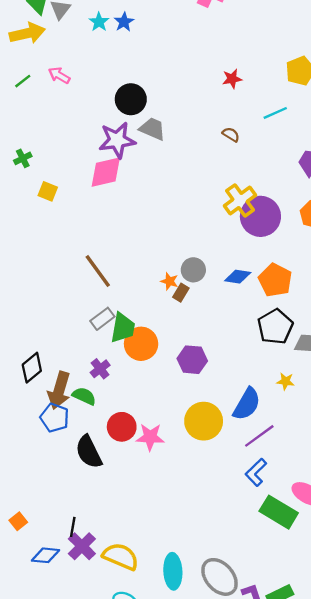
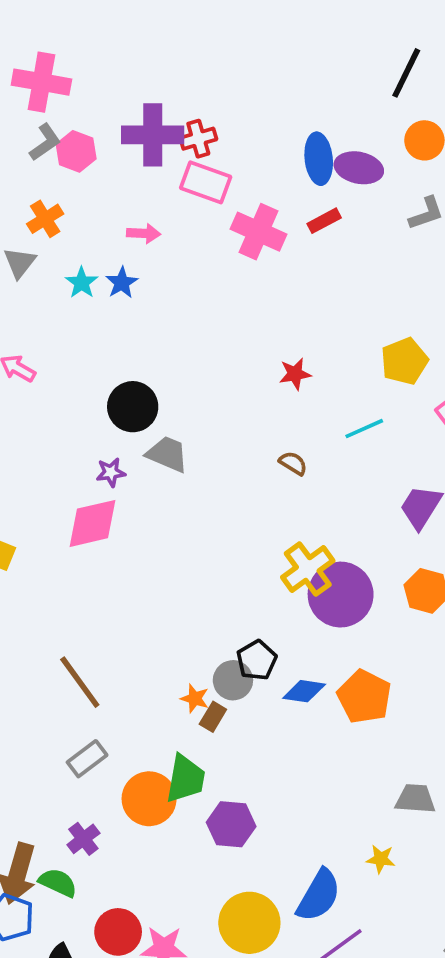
purple star: (117, 140) -> (111, 472), size x0.5
black pentagon: (275, 327) -> (257, 660), moved, size x0.7
green trapezoid: (123, 328) -> (186, 779), moved

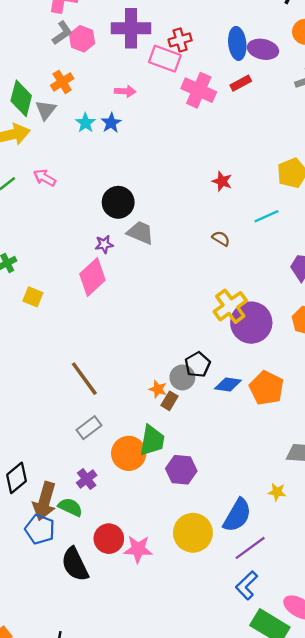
red cross: (198, 139) -> (180, 40), moved
red star: (295, 374) -> (222, 181), turned 30
pink diamond: (93, 523) -> (92, 277), turned -30

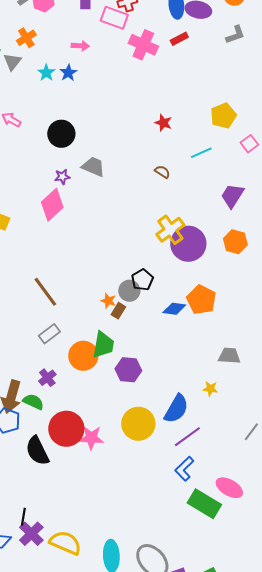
black circle: (118, 202) -> (61, 134), moved
blue diamond: (228, 384) -> (174, 309), moved
red circle: (109, 539) -> (66, 429), size x1.4

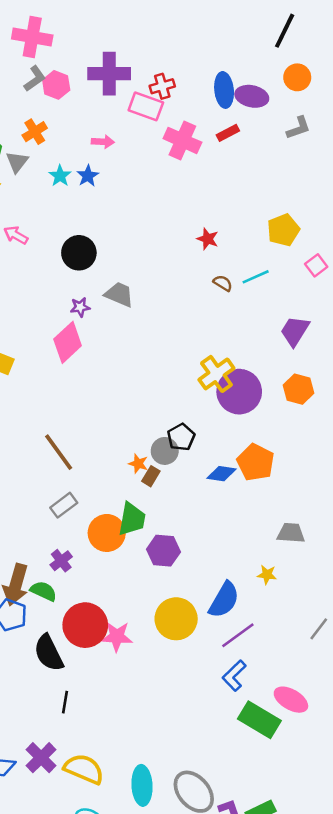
brown semicircle: (162, 172) -> (223, 283), moved
black line: (23, 517) -> (65, 702), moved

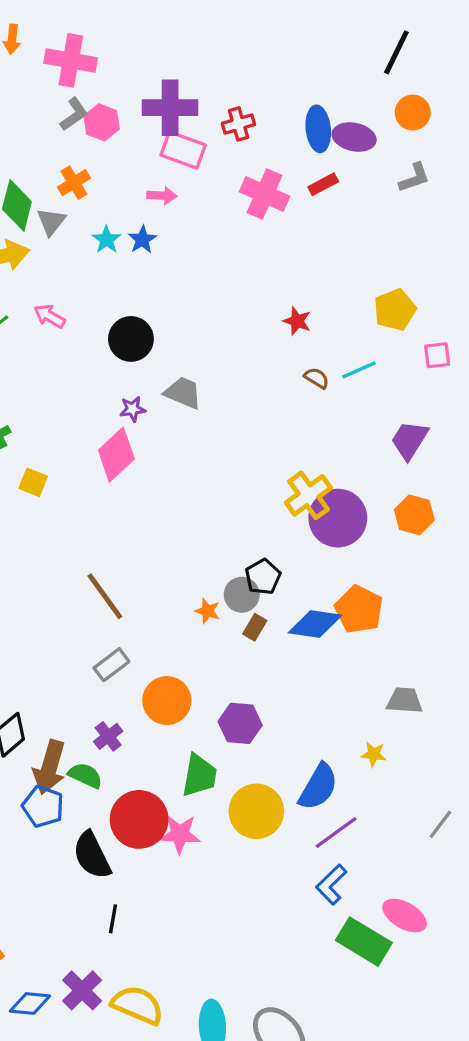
pink rectangle: (146, 106) -> (183, 150), moved
pink square: (316, 265) -> (437, 355), turned 30
blue diamond: (222, 474) -> (315, 624), size x1.4
brown rectangle: (151, 476) -> (255, 627), moved
green trapezoid: (132, 519) -> (199, 775), moved

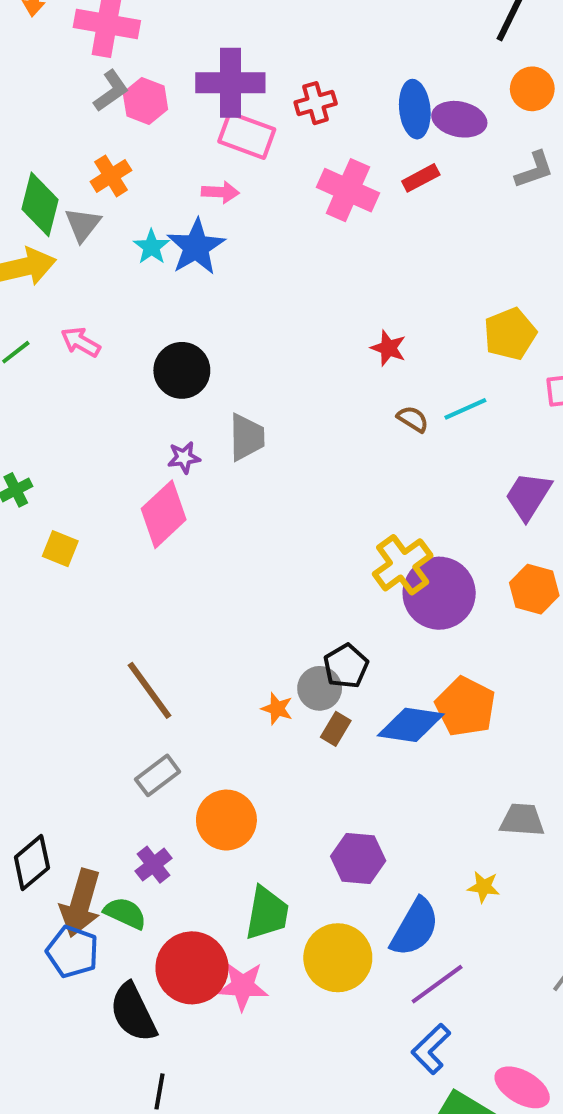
blue star: (142, 240) -> (196, 247), size x1.6
gray trapezoid: (183, 393) -> (247, 437), turned 66
purple hexagon: (240, 723) -> (358, 859), moved

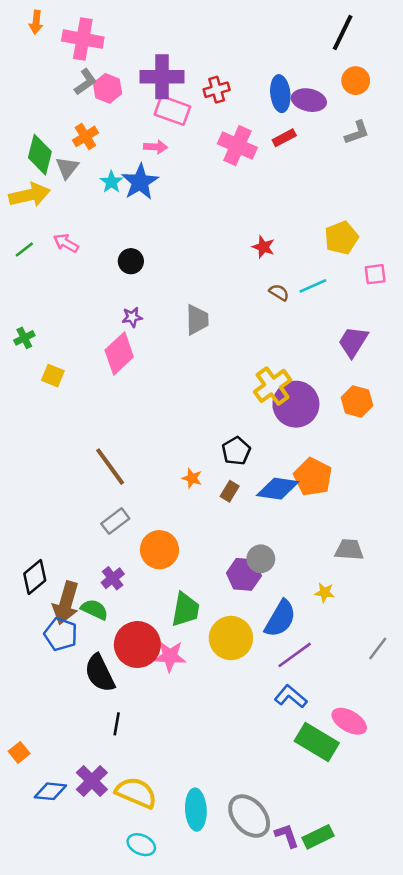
black circle: (182, 370) -> (131, 261), size x0.7
gray trapezoid: (247, 437) -> (197, 320), moved
gray circle: (320, 688) -> (261, 559), moved
blue L-shape: (431, 1049) -> (291, 697), turned 84

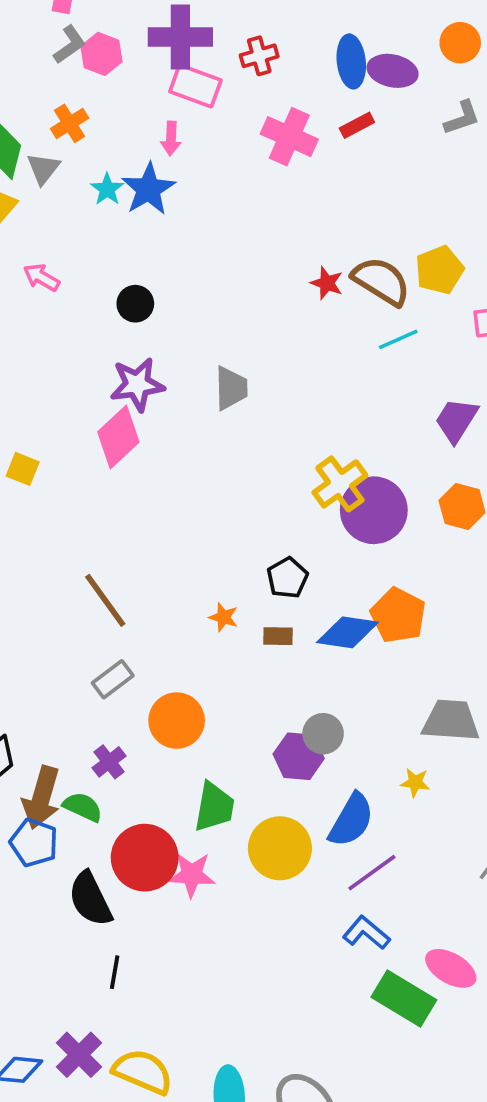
pink arrow: (156, 147) -> (171, 138), turned 90
brown semicircle: (279, 292) -> (381, 281), moved, size x2.0
purple star: (132, 317) -> (137, 384), size x1.8
brown rectangle: (230, 491) -> (278, 636), turned 60
gray trapezoid: (349, 550) -> (451, 721), size x1.4

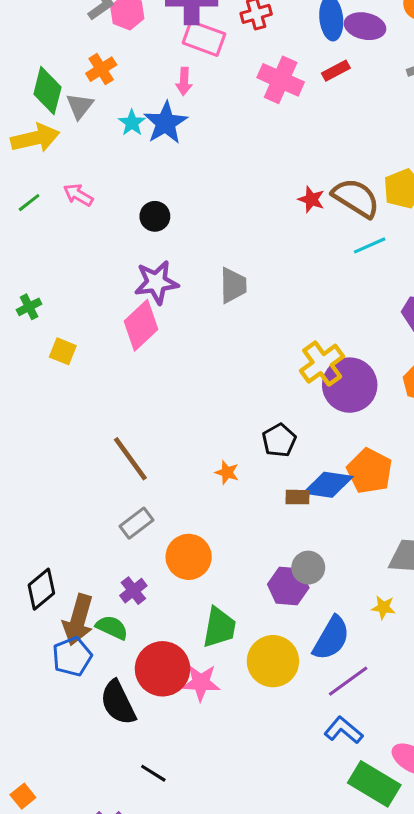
brown rectangle: (278, 636) -> (298, 497), moved
blue pentagon: (34, 843) -> (72, 657), turned 30
black line: (115, 972) -> (153, 773), moved, turned -68

